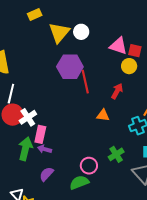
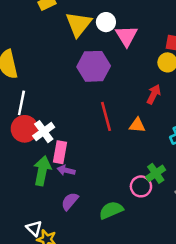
pink triangle: (118, 46) -> (127, 36), moved, turned 42
red line: (85, 82) -> (106, 116), moved
pink circle: (89, 166) -> (141, 186), moved

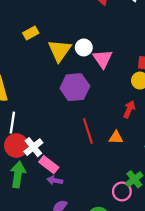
pink rectangle: (60, 152) -> (49, 165), turned -60
green arrow: (42, 171) -> (18, 174), moved

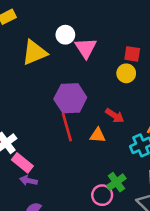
yellow triangle: (60, 50) -> (34, 53), moved, turned 30
purple hexagon: (75, 87) -> (70, 98), moved
red arrow: (129, 109) -> (115, 116), moved, turned 98

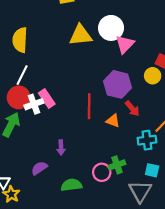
white circle: (65, 35) -> (111, 28), size x1.5
purple hexagon: (70, 98) -> (117, 84), moved
pink rectangle: (22, 163) -> (47, 99), moved
purple arrow: (29, 181) -> (61, 147), moved, turned -120

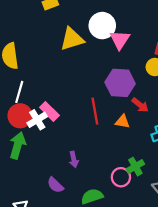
purple semicircle: (39, 168) -> (55, 185), turned -91

